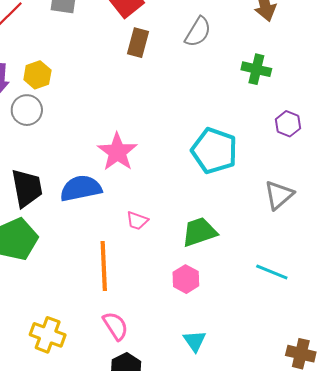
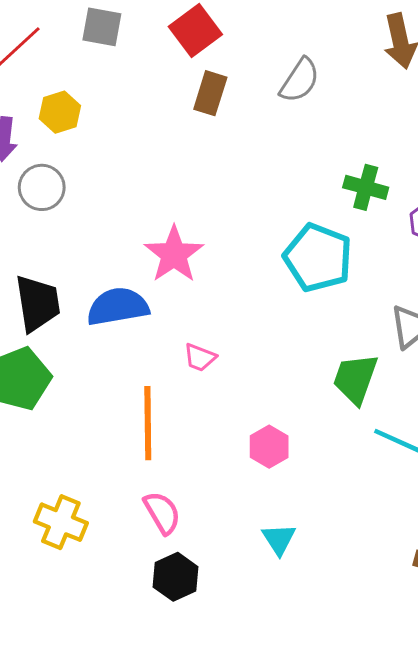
green cross: (256, 69) -> (366, 187), moved
yellow hexagon: (37, 75) -> (60, 112), moved
green trapezoid: (199, 232) -> (355, 379), moved, turned -54

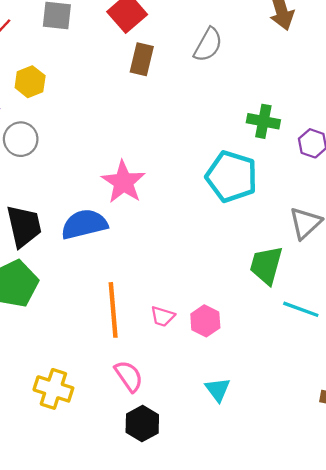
pink trapezoid: (200, 357) -> (163, 316), moved

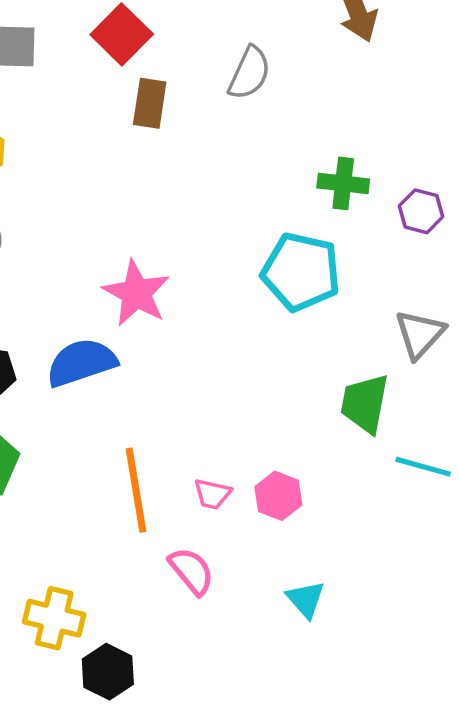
pink semicircle: (129, 376) -> (191, 571), moved
black hexagon: (142, 424) -> (108, 672), moved

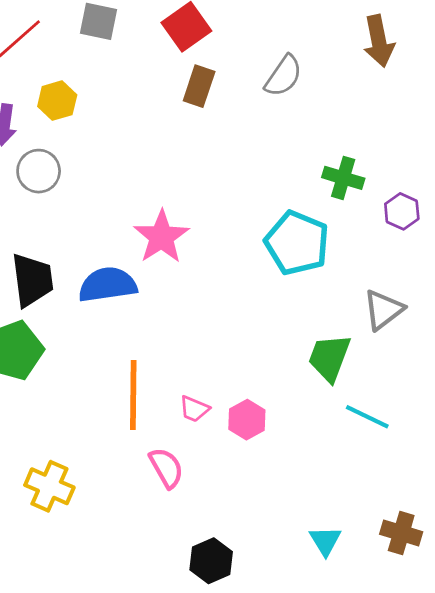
cyan triangle: (306, 599) -> (325, 541), moved
black hexagon: (108, 672) -> (211, 561), moved

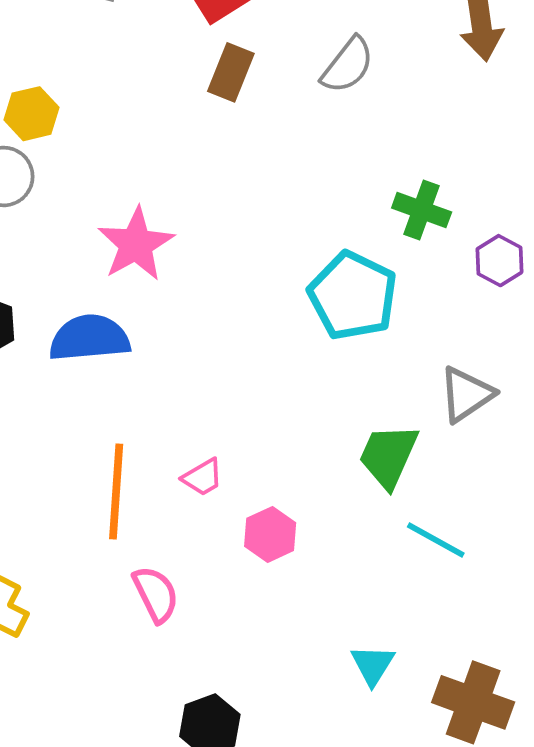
yellow hexagon: (57, 101) -> (31, 114), moved
pink star: (161, 237) -> (136, 244), moved
pink trapezoid: (194, 409) -> (203, 477), moved, turned -56
brown cross: (401, 533) -> (473, 702), size x1.4
cyan triangle: (325, 541) -> (373, 665), moved

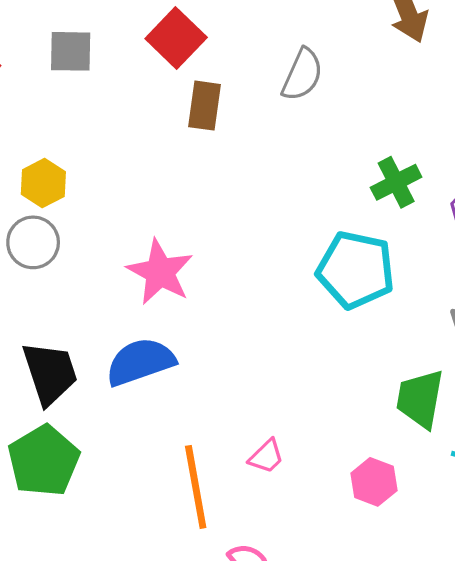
green cross: (422, 210) -> (396, 182), turned -33
pink hexagon: (270, 534) -> (374, 482), moved

